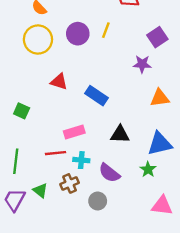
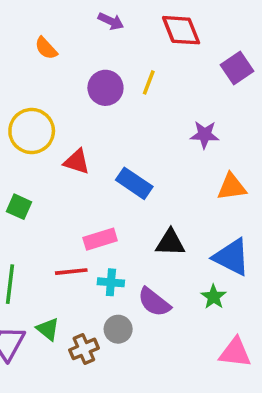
purple square: (157, 37) -> (237, 68), moved
yellow circle: (38, 40) -> (32, 131), moved
blue triangle: (160, 144) -> (232, 257), turned 40
brown cross: (70, 183) -> (84, 349), moved
gray circle: (98, 201) -> (118, 329), moved

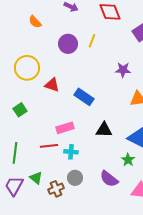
green square: (19, 207) -> (20, 110), turned 32
purple semicircle: (154, 302) -> (109, 179), moved

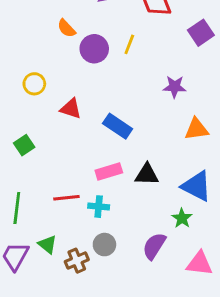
orange semicircle: (35, 22) -> (66, 28), moved
yellow circle: (27, 68) -> (34, 84), size x0.6
pink rectangle: (65, 128) -> (109, 171), moved
purple semicircle: (109, 179) -> (154, 246), turned 84

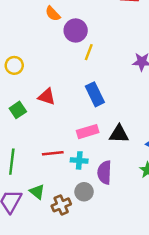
yellow line: (129, 44) -> (89, 52), moved
yellow circle: (34, 84) -> (14, 65), moved
red triangle: (71, 109) -> (47, 97), moved
blue rectangle: (118, 126) -> (95, 94), turned 30
purple semicircle: (154, 246) -> (104, 172), moved, turned -30

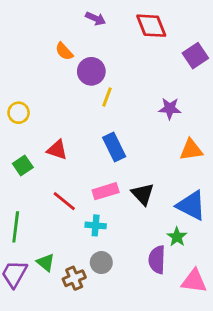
black triangle: (119, 134) -> (143, 194), turned 45
red line: (53, 153) -> (64, 201), moved, turned 45
purple semicircle: (104, 172) -> (157, 260), moved

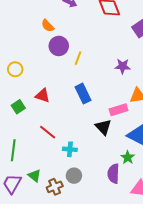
purple circle: (91, 71) -> (59, 46), moved
pink rectangle: (106, 191) -> (119, 110), moved

